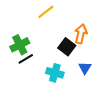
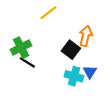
black line: (26, 59) -> (27, 62), turned 63
cyan cross: (55, 73) -> (74, 76), moved

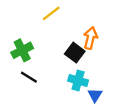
black line: (27, 62) -> (29, 77), moved
blue triangle: (90, 72) -> (95, 95), moved

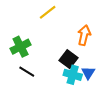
black square: (75, 53) -> (68, 59), moved
blue triangle: (95, 95) -> (88, 73), moved

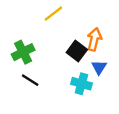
black square: (68, 59) -> (77, 51), moved
blue triangle: (88, 73) -> (99, 67), moved

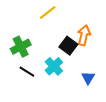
blue triangle: (99, 67) -> (88, 78), moved
cyan cross: (82, 84) -> (54, 66), moved, turned 30

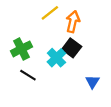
orange arrow: (84, 35) -> (73, 22), moved
cyan cross: (54, 66) -> (56, 58), moved

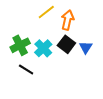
cyan cross: (56, 58) -> (43, 48), moved
blue triangle: (93, 82) -> (86, 47), moved

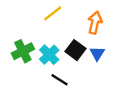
orange arrow: (67, 20) -> (95, 23), moved
black line: (26, 70) -> (59, 80), moved

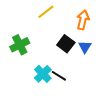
cyan cross: (49, 55) -> (43, 74), moved
black line: (59, 80) -> (59, 76), moved

